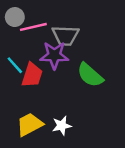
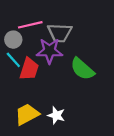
gray circle: (15, 17) -> (13, 40), moved
white star: (62, 126) -> (56, 115), turned 30

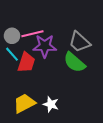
pink line: (30, 25) -> (32, 34), moved
gray trapezoid: (60, 33) -> (79, 42), moved, turned 40

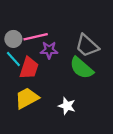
purple star: (45, 46) -> (49, 50), size x0.7
yellow trapezoid: (24, 103) -> (27, 98), moved
white star: (51, 104) -> (67, 106), moved

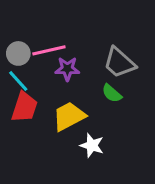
red trapezoid: (29, 68) -> (24, 107), moved
green semicircle: (81, 68) -> (112, 93), size x0.6
yellow trapezoid: (27, 98) -> (69, 116), moved

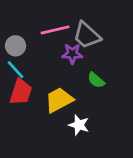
pink line: (49, 50) -> (55, 30), moved
gray trapezoid: (119, 63) -> (87, 35), moved
purple star: (67, 69) -> (72, 54), moved

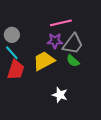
pink line: (55, 30) -> (61, 23), moved
gray trapezoid: (87, 35) -> (73, 44), moved, turned -95
yellow trapezoid: (59, 100) -> (44, 61), moved

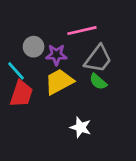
gray circle: (12, 35) -> (34, 47), moved
purple star: (55, 41) -> (56, 55), moved

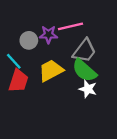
purple star: (56, 55) -> (48, 35), moved
green semicircle: (98, 82) -> (84, 70), size x1.6
white star: (81, 127) -> (88, 89), moved

